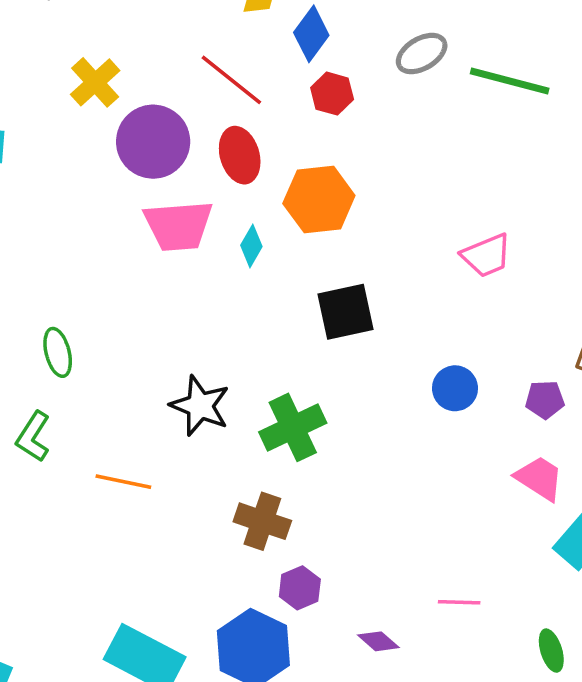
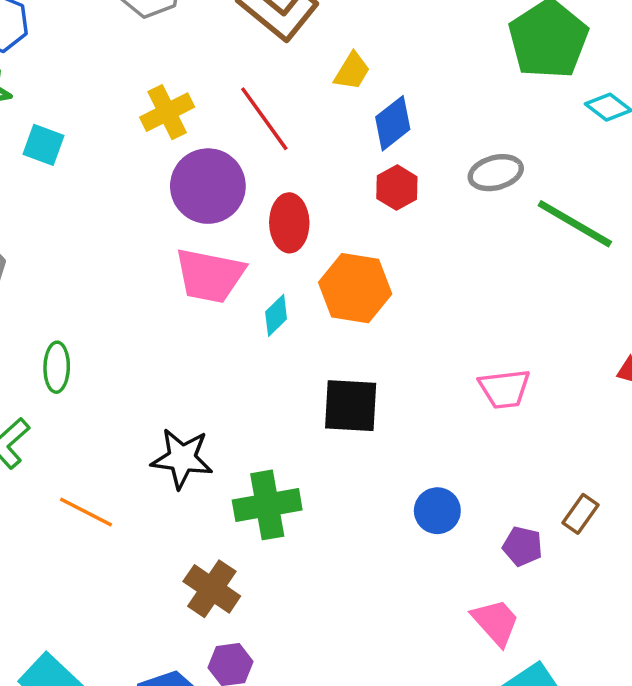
red line: (231, 80) -> (264, 119), moved
black star: (200, 406) -> (182, 458), turned -30

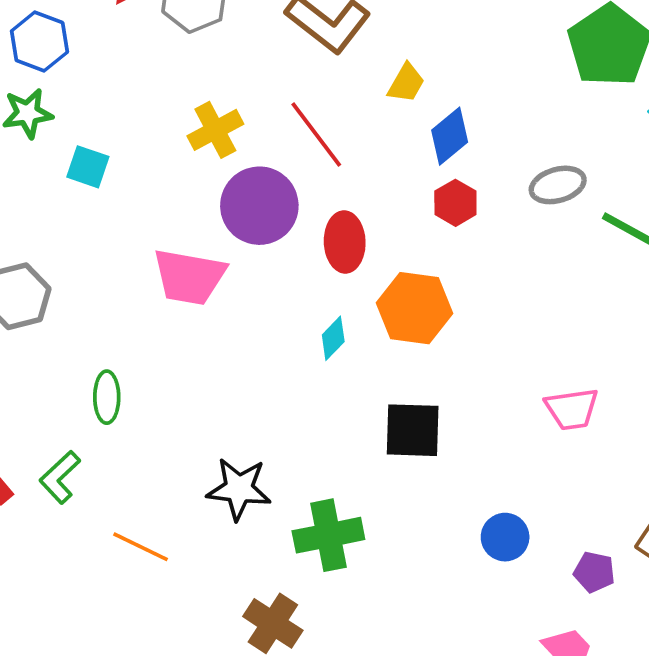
pink trapezoid: (210, 276) -> (189, 277), moved

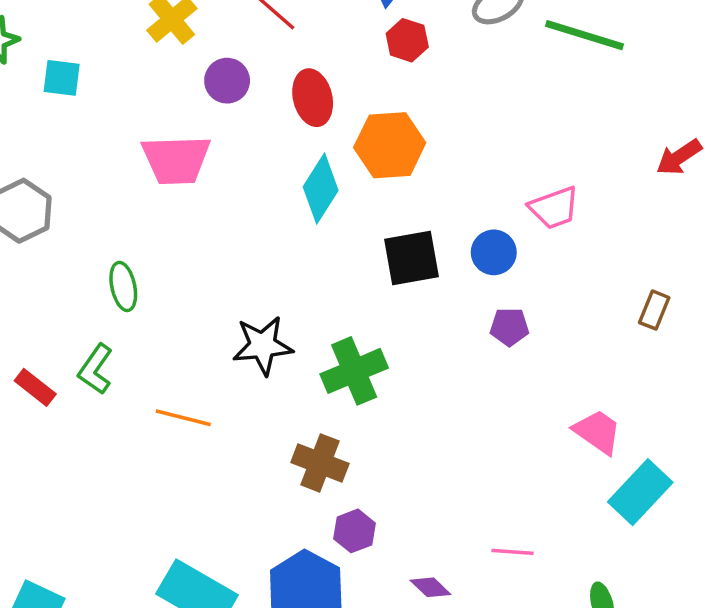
purple circle: (259, 206) -> (227, 81), size x0.6
cyan diamond: (333, 338) -> (321, 189), size x1.6
blue circle: (505, 537) -> (494, 252), moved
purple pentagon: (594, 572) -> (509, 327), moved

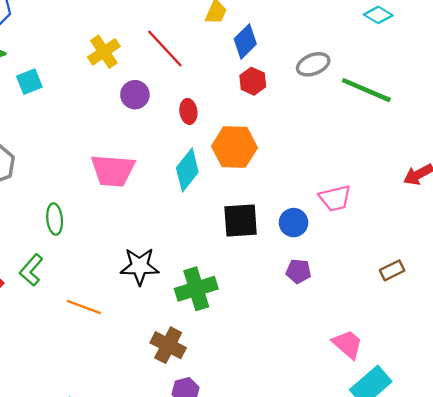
cyan square: (62, 78) -> (29, 82), turned -35
red ellipse: (313, 98) -> (188, 111), size x0.7
pink trapezoid: (176, 160) -> (113, 171), moved
brown rectangle: (654, 310) -> (392, 270), turned 35

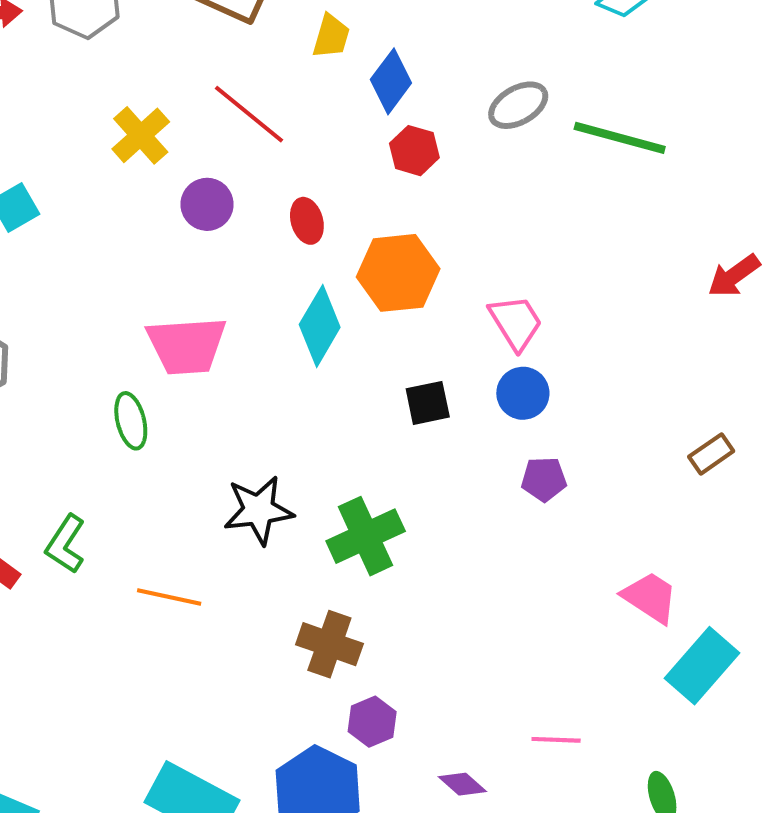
pink trapezoid: (335, 198) -> (516, 322), moved, turned -100
green ellipse: (55, 219) -> (131, 421), moved
black square: (241, 221) -> (428, 403), size x0.7

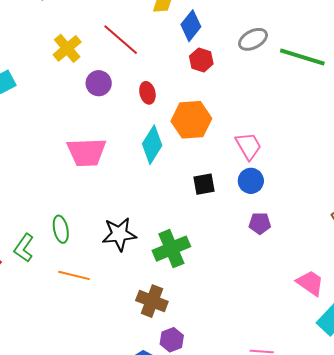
green ellipse: (131, 421) -> (61, 229), moved

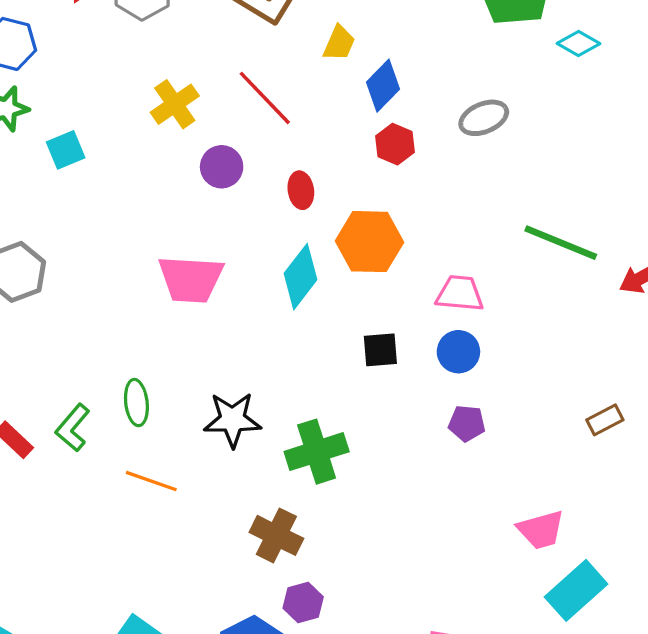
green line: (302, 57) -> (561, 243), moved
pink trapezoid: (248, 146) -> (460, 294), turned -60
pink trapezoid: (310, 283) -> (541, 530), turned 124

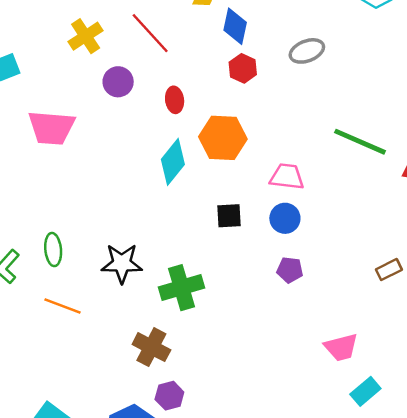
blue diamond: (383, 86) -> (235, 26), turned -33
pink trapezoid: (191, 279) -> (52, 128), moved
cyan rectangle: (576, 590) -> (365, 391), size x0.7

